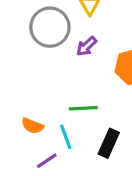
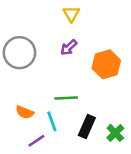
gray circle: (50, 27) -> (19, 53), moved

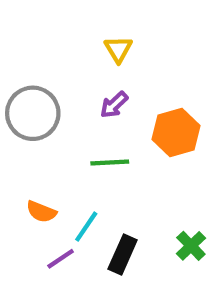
green line: (66, 98) -> (110, 162), moved
cyan line: (52, 121) -> (86, 227), turned 54
black rectangle: (87, 127) -> (123, 254), moved

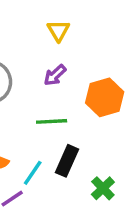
green cross: (191, 246) -> (103, 188), moved
black rectangle: (123, 254) -> (67, 161), moved

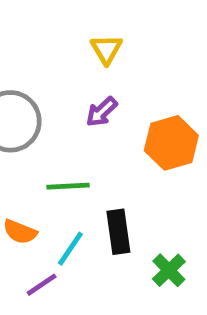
green line: (52, 121) -> (68, 186), moved
black rectangle: (67, 161) -> (118, 232), turned -32

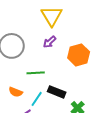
yellow triangle: (106, 49) -> (52, 16), size x1.6
black rectangle: (118, 232) -> (57, 92), turned -60

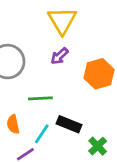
orange semicircle: (16, 92) -> (13, 124), turned 56

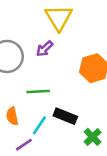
purple arrow: (59, 56) -> (45, 49), moved

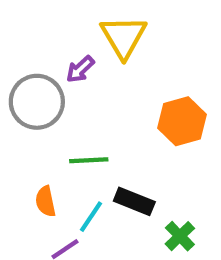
purple arrow: (45, 49) -> (80, 69), moved

